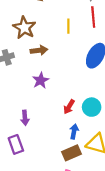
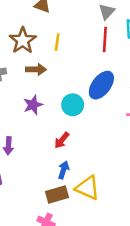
yellow line: (68, 26) -> (57, 42), moved
cyan circle: (92, 107) -> (73, 105), moved

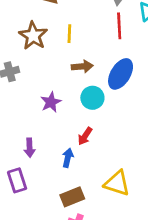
brown arrow: (36, 69) -> (82, 66), moved
blue arrow: (63, 170) -> (68, 158), moved
brown rectangle: (57, 195) -> (72, 197), moved

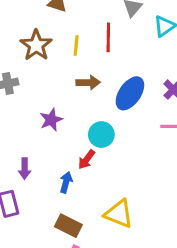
red line: (119, 26) -> (108, 37), moved
cyan circle: (92, 98) -> (101, 135), moved
brown rectangle: (72, 197) -> (68, 226), turned 45

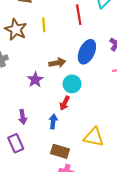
red line: (108, 37) -> (79, 15), moved
brown arrow: (88, 83) -> (57, 63), moved

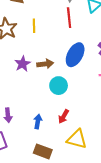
purple star: (35, 80) -> (23, 64), moved
red arrow: (65, 103) -> (64, 116), moved

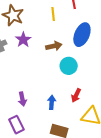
yellow line: (34, 26) -> (53, 14), moved
purple star: (23, 64) -> (23, 40), moved

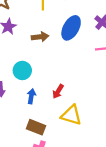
cyan circle: (69, 66) -> (22, 70), moved

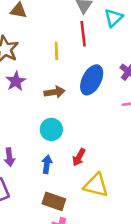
cyan circle: (22, 70) -> (51, 129), moved

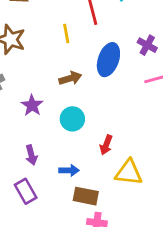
purple star: (16, 81) -> (32, 105), moved
blue arrow: (47, 164) -> (69, 170), moved, turned 90

